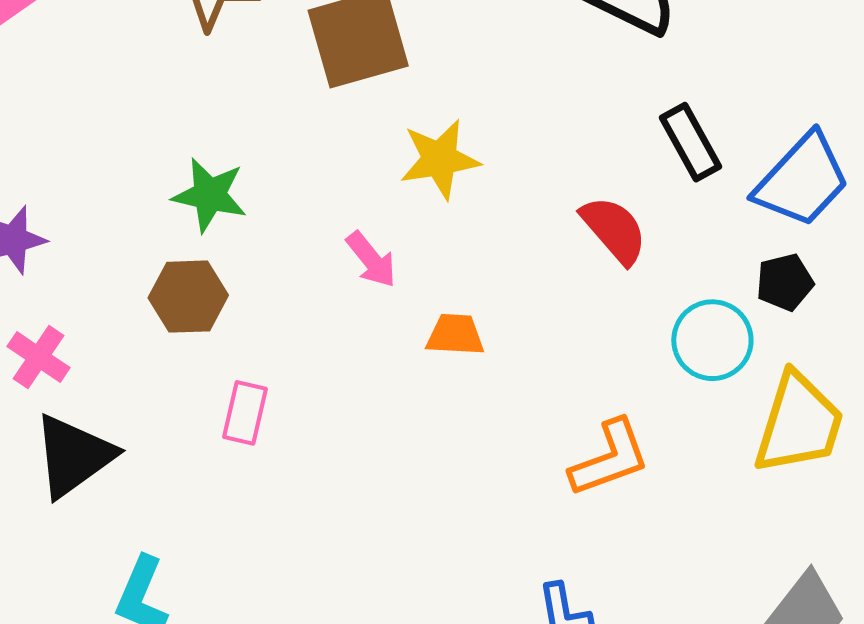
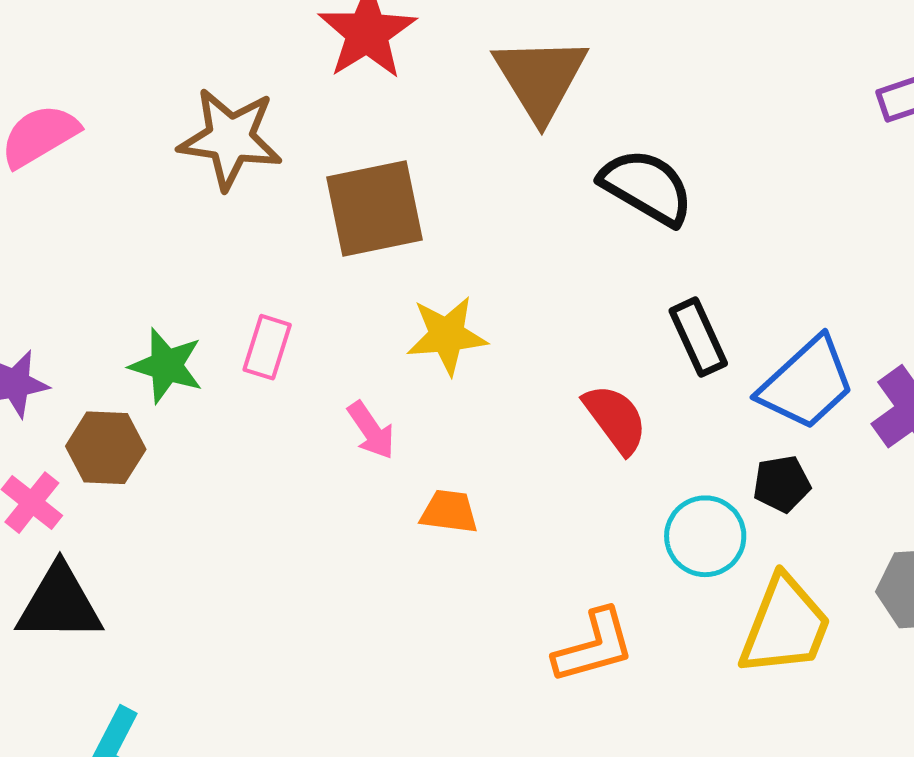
green star: (210, 195) -> (166, 366), moved
brown hexagon: (188, 297) -> (106, 448), moved
pink rectangle: (245, 413) -> (267, 347), moved
black triangle: (74, 456) -> (59, 604), turned 32

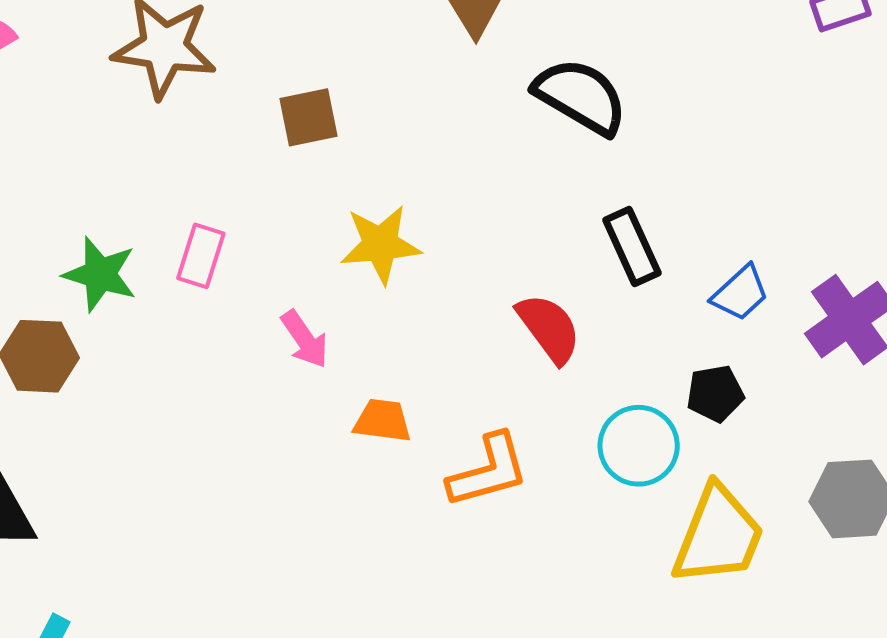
brown square: (375, 208) -> (309, 117), size x0.6
blue trapezoid: (807, 383) -> (740, 293), size x0.6
orange L-shape: (594, 646) -> (488, 471), moved

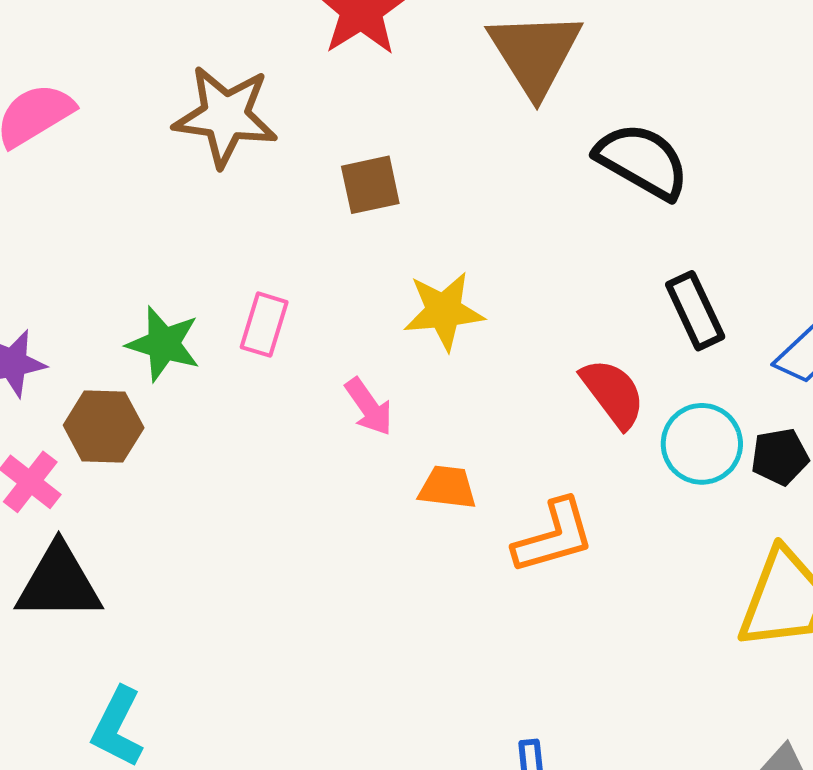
cyan circle: (639, 446) -> (702, 444), moved

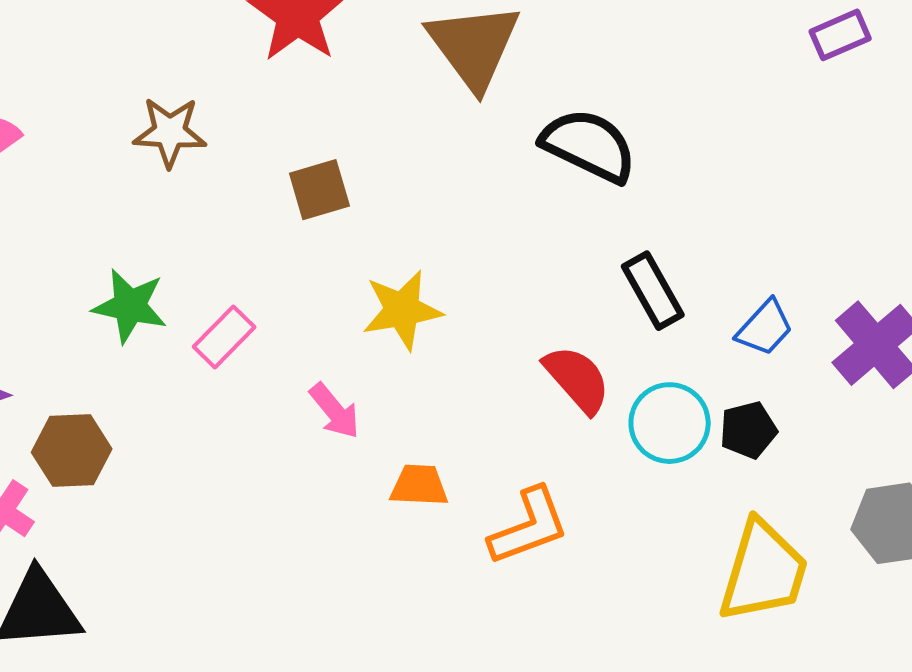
brown star: (225, 116) -> (170, 132), size x0.7
pink rectangle: (264, 325) -> (224, 337), turned 32
green star: (163, 344) -> (130, 306), moved

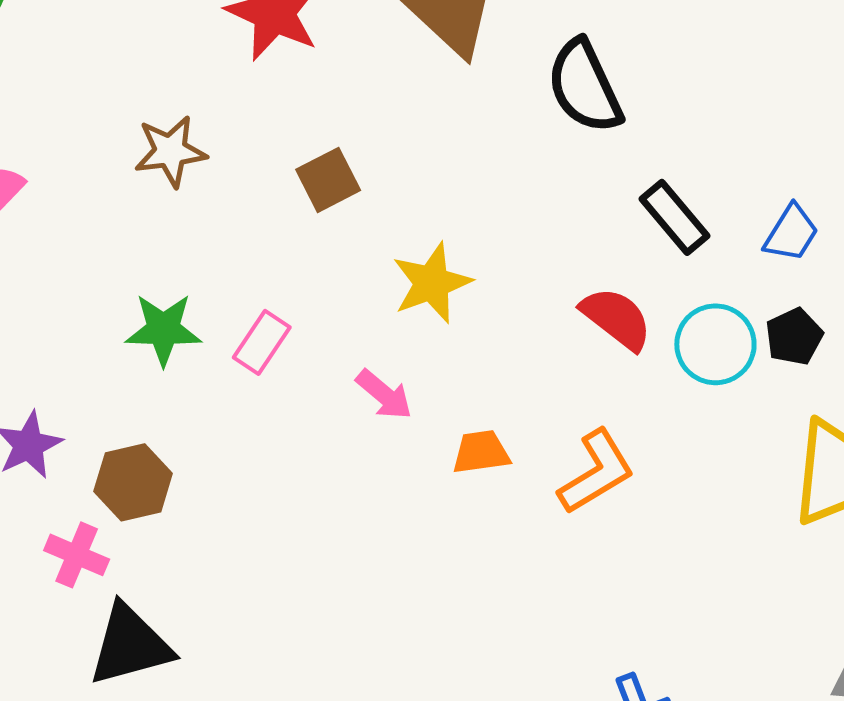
black semicircle: (589, 145) -> (585, 87), turned -130

